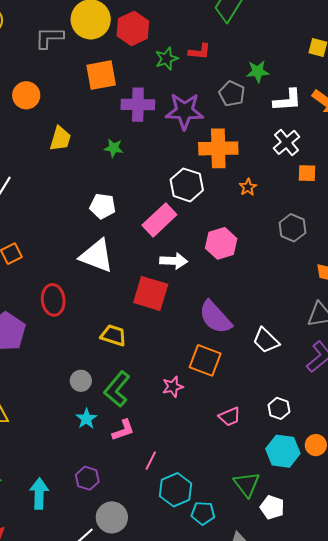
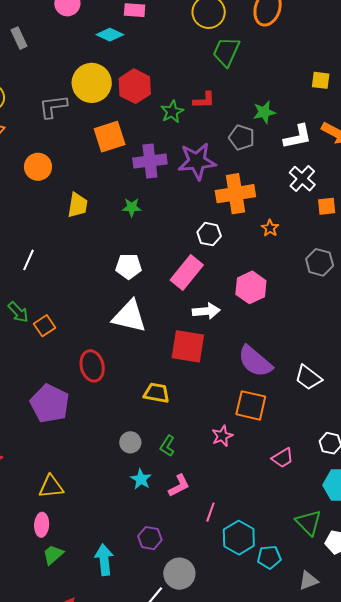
white hexagon: (187, 185) -> (209, 234), size x0.7
green L-shape: (117, 389) -> (167, 446), size x0.6

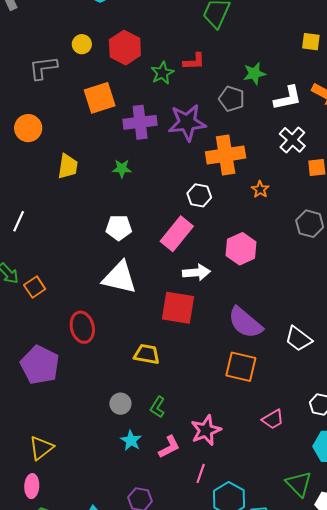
yellow circle: (92, 83) -> (82, 44), size x0.5
pink star: (222, 436) -> (206, 430), moved, size x1.4
yellow triangle: (51, 487) -> (41, 448), turned -32

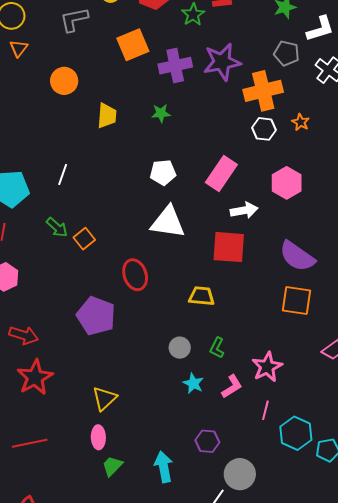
gray pentagon: (232, 99) -> (287, 53), moved
white hexagon: (199, 195) -> (264, 129), moved

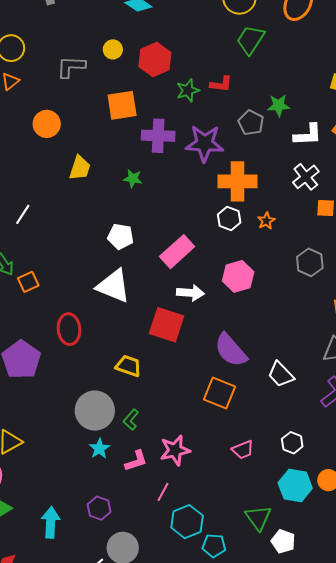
gray pentagon: (287, 53) -> (251, 123), moved
gray circle: (180, 348) -> (95, 411), size x1.8

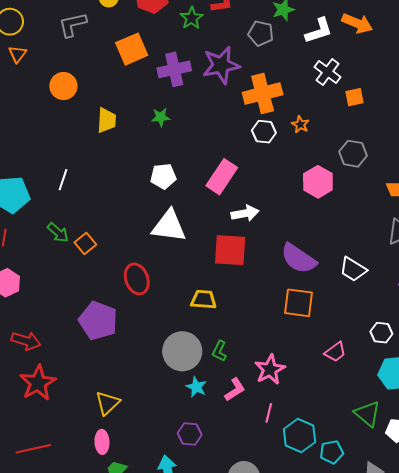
pink hexagon: (238, 276) -> (318, 182), moved
purple hexagon: (99, 508) -> (190, 434), moved

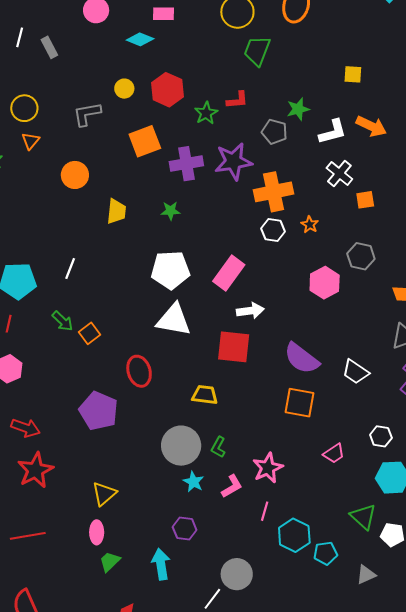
white pentagon: (163, 176) -> (170, 270), size x1.5

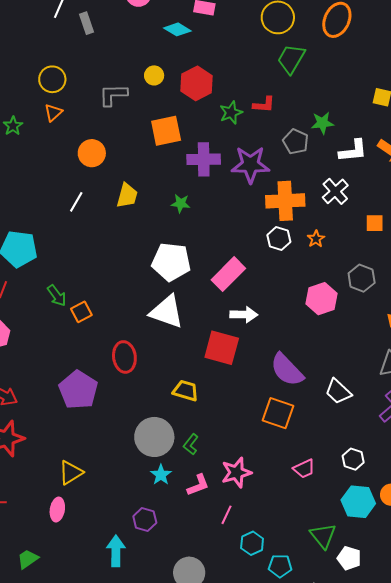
white cross: (339, 173) -> (335, 191), moved
white line: (70, 269) -> (76, 202), moved
cyan hexagon: (294, 535) -> (252, 543), size x0.7
green trapezoid: (110, 562) -> (28, 559), moved

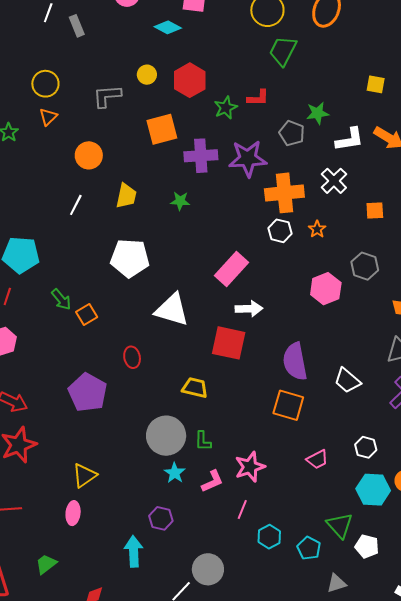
white pentagon: (171, 262) -> (130, 258), moved
red ellipse: (124, 357) -> (132, 357), size x0.7
purple semicircle: (287, 370) -> (295, 361), turned 36
green L-shape: (191, 444) -> (203, 441), turned -35
cyan pentagon: (280, 566) -> (309, 548), moved, turned 30

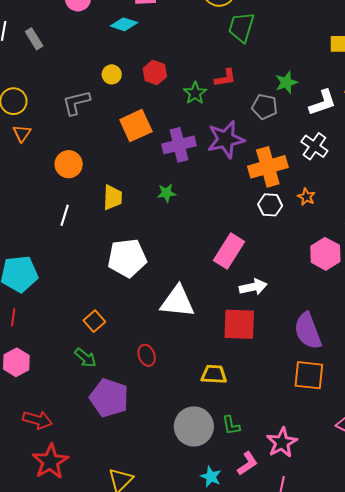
red hexagon: (190, 80) -> (155, 72), size x0.7
green arrow: (61, 299) -> (85, 358), moved
cyan star: (175, 473) -> (211, 477), moved

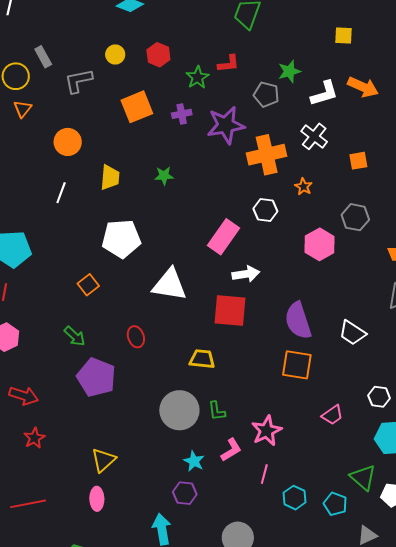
gray rectangle: (34, 39) -> (43, 57), moved
purple cross: (179, 145) -> (182, 114), moved, size x0.6
white hexagon: (270, 205) -> (265, 210), moved
orange square: (94, 321) -> (88, 285), moved
red star: (50, 462) -> (34, 438), size x0.6

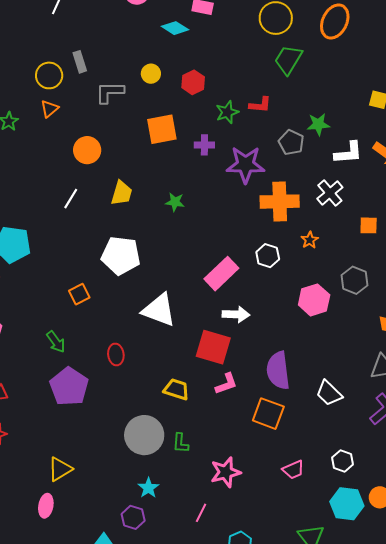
pink L-shape: (231, 450) -> (226, 384), moved
pink line: (264, 474) -> (201, 513), moved

